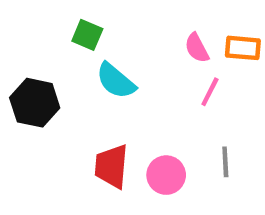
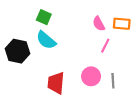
cyan semicircle: (116, 81) -> (46, 40), moved
pink circle: (166, 175) -> (91, 76), moved

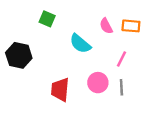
cyan semicircle: (46, 40) -> (80, 44), moved
pink line: (105, 46) -> (121, 59), moved

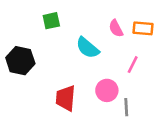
green square: (47, 19) -> (51, 21), turned -35
gray line: (121, 87) -> (126, 107), moved

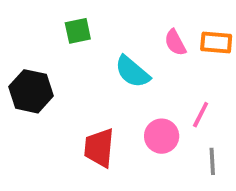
pink line: (133, 65) -> (201, 115), moved
gray line: (126, 107) -> (212, 161), moved

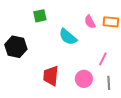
pink circle: (162, 136) -> (84, 79), moved

